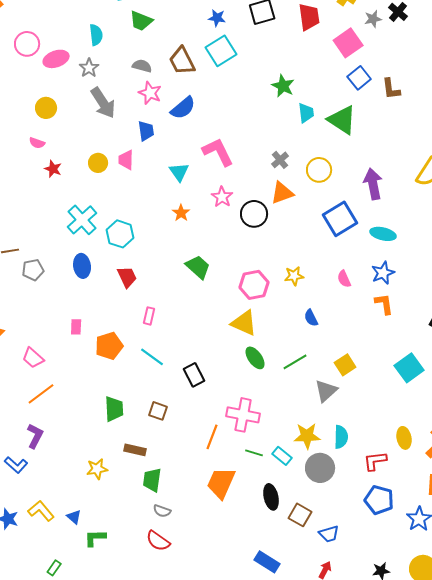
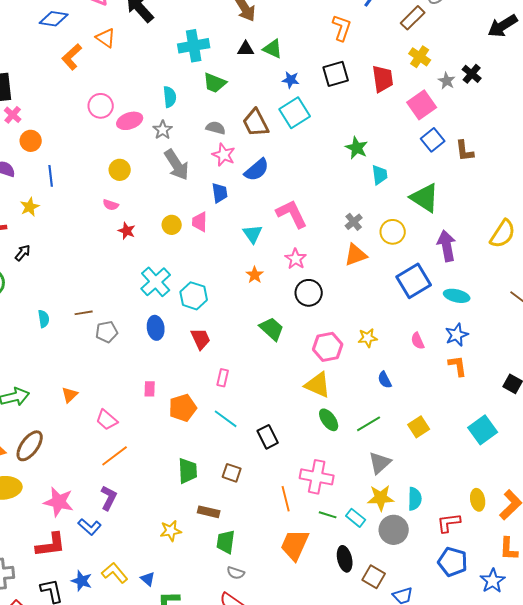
gray star: (373, 19) -> (447, 81), turned -30
green triangle: (342, 120) -> (425, 198), moved
black circle: (254, 214) -> (309, 293), moved
gray triangle: (326, 391) -> (380, 463), moved
orange line: (212, 437) -> (286, 499), turned -35

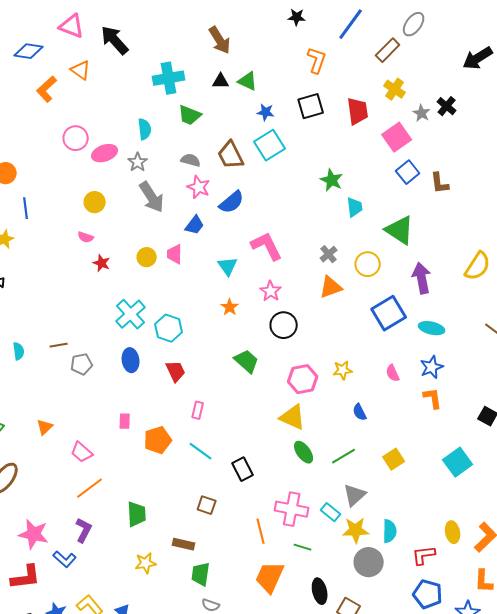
blue trapezoid: (220, 193) -> (195, 225), turned 45
green trapezoid: (188, 471) -> (137, 514), moved
cyan rectangle: (356, 518) -> (331, 512), moved

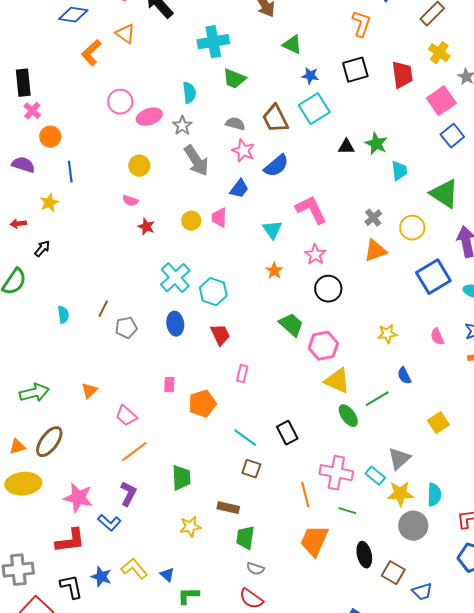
black triangle: (221, 81) -> (346, 147), moved
brown line: (59, 345) -> (103, 309), turned -54
pink hexagon: (303, 379) -> (323, 346), moved
cyan line: (201, 451) -> (245, 438), moved
green line: (344, 456) -> (377, 399), moved

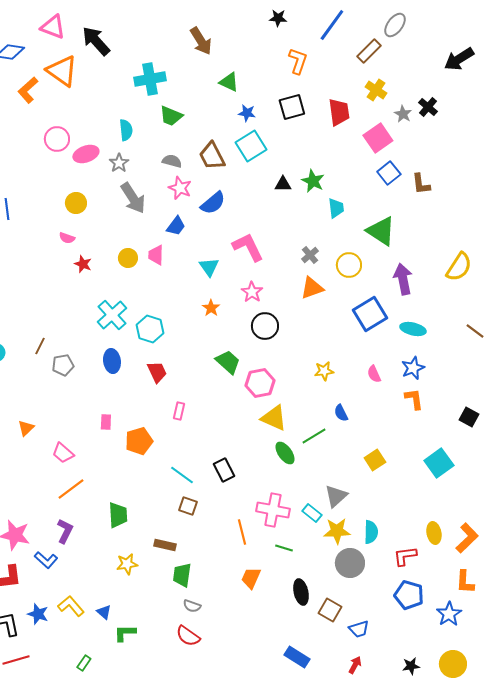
orange triangle: (125, 34) -> (62, 71), size x1.6
orange trapezoid: (314, 541) -> (251, 578), size x0.7

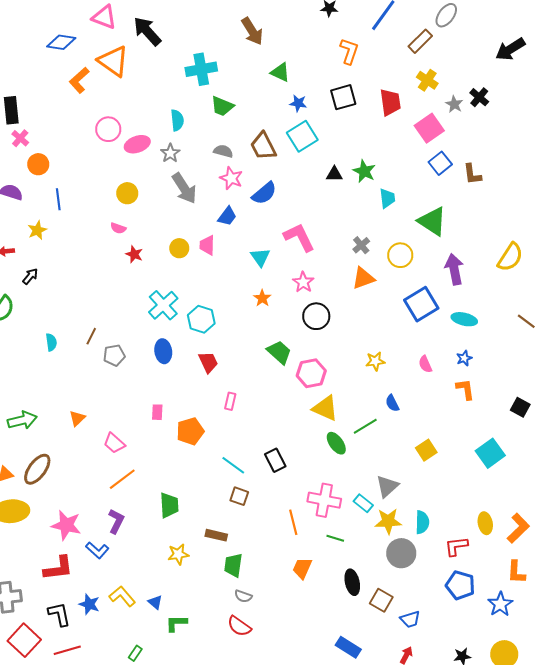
blue star: (413, 368) -> (464, 358), size x0.7

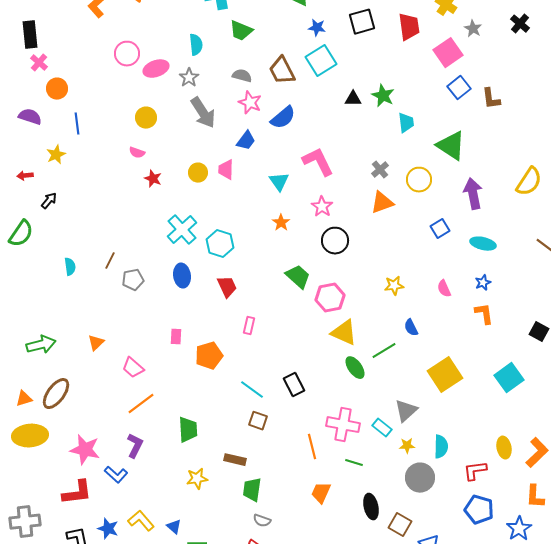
black cross: (479, 97) -> (520, 24), moved
blue square: (421, 304) -> (440, 229), size x0.6
yellow square: (426, 450) -> (445, 375), size x1.6
yellow star: (388, 521) -> (407, 446), size x0.6

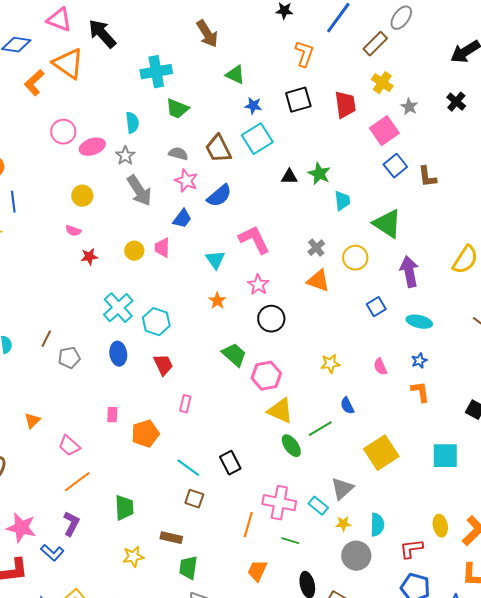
red star: (153, 179) -> (89, 257), turned -30
orange triangle: (382, 203) -> (318, 281), turned 40
cyan square: (509, 378) -> (445, 456), turned 36
orange line: (312, 447) -> (248, 525), turned 30

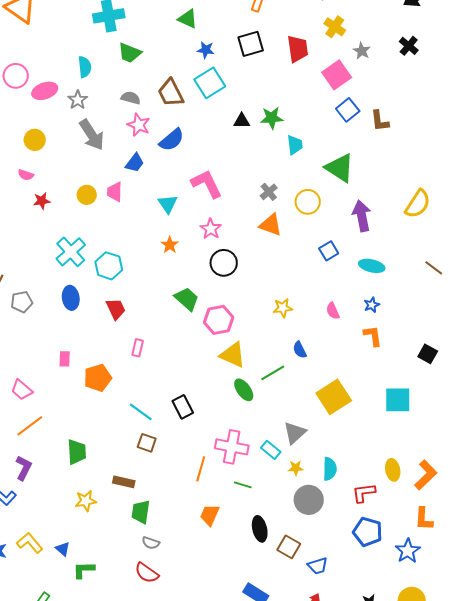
green star: (319, 174) -> (272, 118), turned -30

